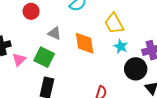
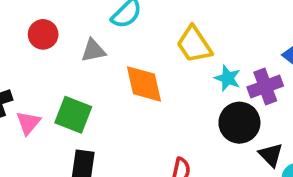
gray triangle: (54, 33) -> (93, 51), moved, turned -32
cyan star: (121, 46) -> (228, 78), moved

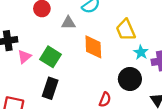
black circle: (239, 123) -> (130, 79), moved

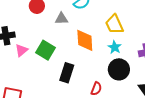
cyan star: (141, 52) -> (115, 47), moved
black rectangle: (50, 88) -> (67, 73), moved

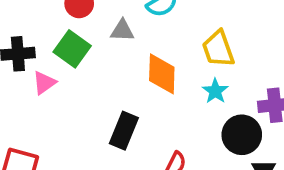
green square: (45, 50) -> (72, 49), moved
black circle: (119, 69) -> (242, 135), moved

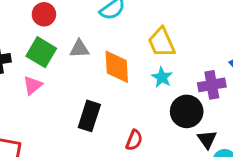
gray triangle: (122, 31) -> (79, 49), moved
pink triangle: (44, 83) -> (33, 85), moved

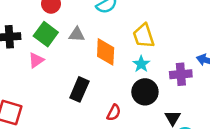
black circle: (187, 111) -> (145, 92), moved

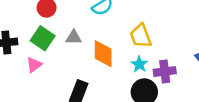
purple cross: (181, 74) -> (165, 72), moved

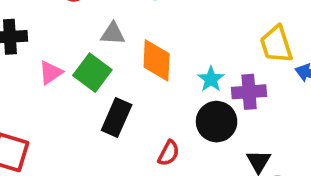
yellow trapezoid: (141, 36) -> (276, 44), moved
green square: (43, 38) -> (92, 73), moved

